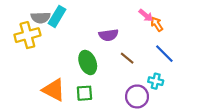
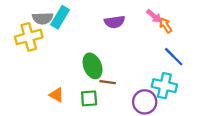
purple semicircle: (109, 35) -> (115, 22), moved
brown line: (127, 58) -> (108, 82), moved, turned -32
cyan cross: (156, 81) -> (164, 86), size x1.5
orange triangle: (54, 90) -> (57, 95), size x0.6

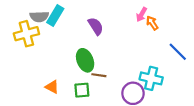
pink arrow: (154, 16) -> (142, 14), turned 80
purple semicircle: (115, 22) -> (96, 26), moved, turned -114
blue line: (174, 57) -> (178, 52), moved

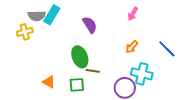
orange arrow: (152, 23) -> (132, 47), moved, turned -104
yellow cross: (26, 34) -> (25, 32), size x0.7

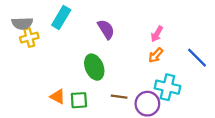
pink arrow: (133, 14) -> (157, 34), moved
gray semicircle: (37, 16) -> (22, 23), moved
brown line: (93, 71) -> (119, 97), moved
green square: (77, 85) -> (79, 100), moved

